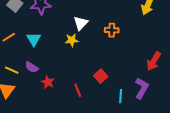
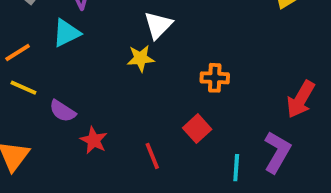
orange cross: (112, 30) -> (215, 78), moved
cyan triangle: (34, 39) -> (66, 33), moved, turned 35
yellow line: (12, 70) -> (23, 88), moved

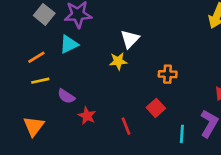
yellow line: (23, 88) -> (40, 81), turned -36

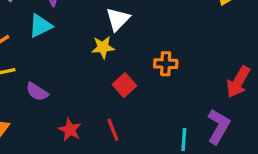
red square: (156, 108) -> (124, 85), moved
red star: (87, 116) -> (70, 130), moved

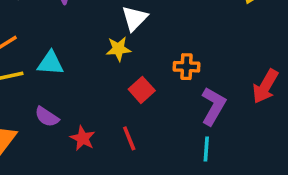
cyan triangle: (40, 26) -> (50, 63), moved, turned 30
purple semicircle: (37, 92) -> (47, 117), moved
purple L-shape: (218, 126) -> (213, 106), moved

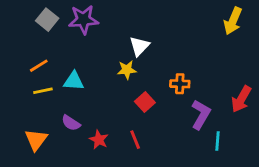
cyan line: (206, 149) -> (218, 141), moved

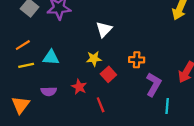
yellow star: (127, 70) -> (94, 59), moved
purple semicircle: (71, 123) -> (49, 91), turned -35
red star: (99, 140) -> (79, 87), moved

